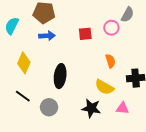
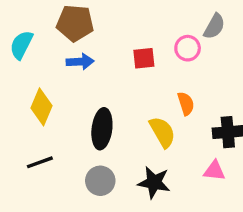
yellow semicircle: (104, 87) -> (162, 132), moved, turned -150
black line: (23, 96) -> (40, 162), turned -56
gray circle: (49, 107) -> (100, 181), moved
pink triangle: (122, 108) -> (214, 171), moved

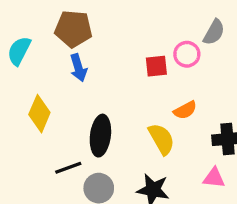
red square: (144, 58) -> (156, 66), moved
blue arrow: (80, 62) -> (78, 68), turned 76
orange semicircle: (186, 104) -> (185, 110), turned 80
black line: (40, 162) -> (68, 168), moved

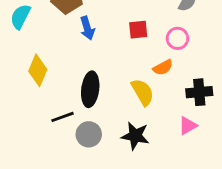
pink circle: (187, 54) -> (177, 38), moved
blue arrow: (78, 68) -> (87, 28), moved
pink triangle: (214, 178) -> (188, 126), turned -36

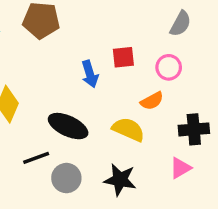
blue arrow: (87, 28) -> (90, 74), moved
black ellipse: (90, 89) -> (68, 126), turned -72
yellow semicircle: (143, 92) -> (128, 129), turned -36

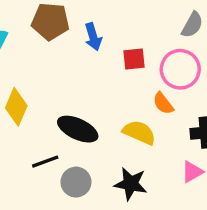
pink circle: (169, 67) -> (180, 69), size x1.5
blue arrow: (90, 74) -> (93, 37), moved
orange semicircle: (152, 101) -> (163, 103), turned 80

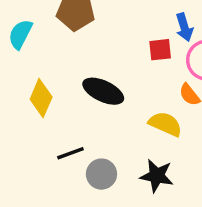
blue arrow: (93, 37) -> (184, 27), moved
black ellipse: (78, 129) -> (103, 91), moved

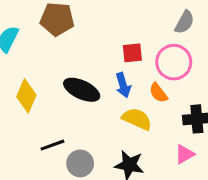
blue arrow: (184, 27) -> (123, 85), moved

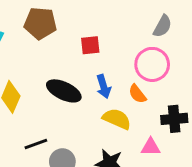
red square: (132, 53) -> (90, 45), moved
pink triangle: (185, 154) -> (151, 147), moved, turned 30

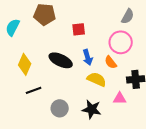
black line: (36, 144) -> (34, 90), moved

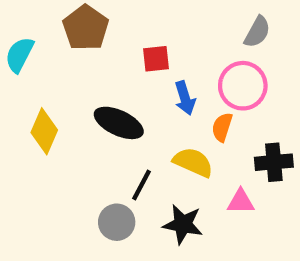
brown pentagon: (45, 14) -> (86, 28), turned 30
blue arrow: (88, 57) -> (185, 98), moved
orange semicircle: (111, 62) -> (222, 127), turned 56
black line: (34, 90) -> (141, 185), moved, turned -42

